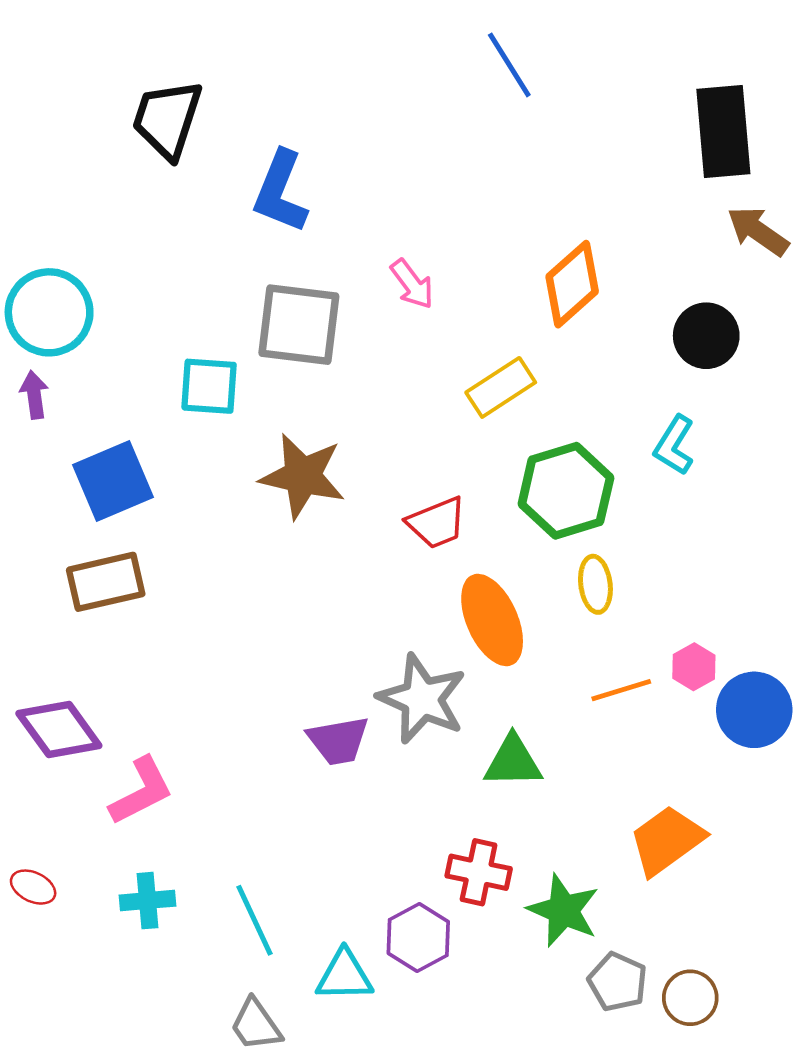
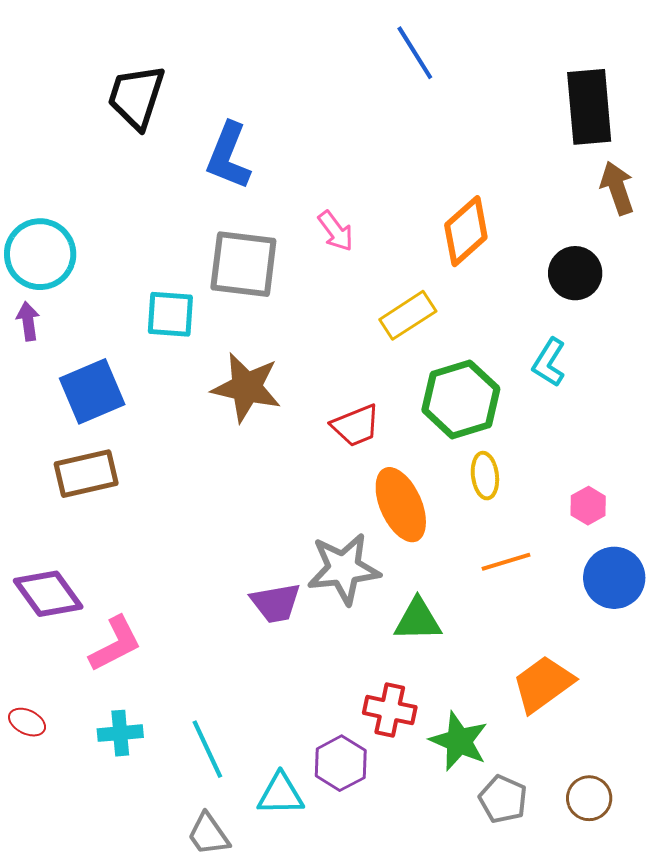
brown arrow: (758, 231) -> (617, 188), turned 36
pink hexagon: (694, 667) -> (588, 506), moved
gray star: (422, 699) -> (344, 569), turned -30
brown circle: (690, 998) -> (589, 798), moved

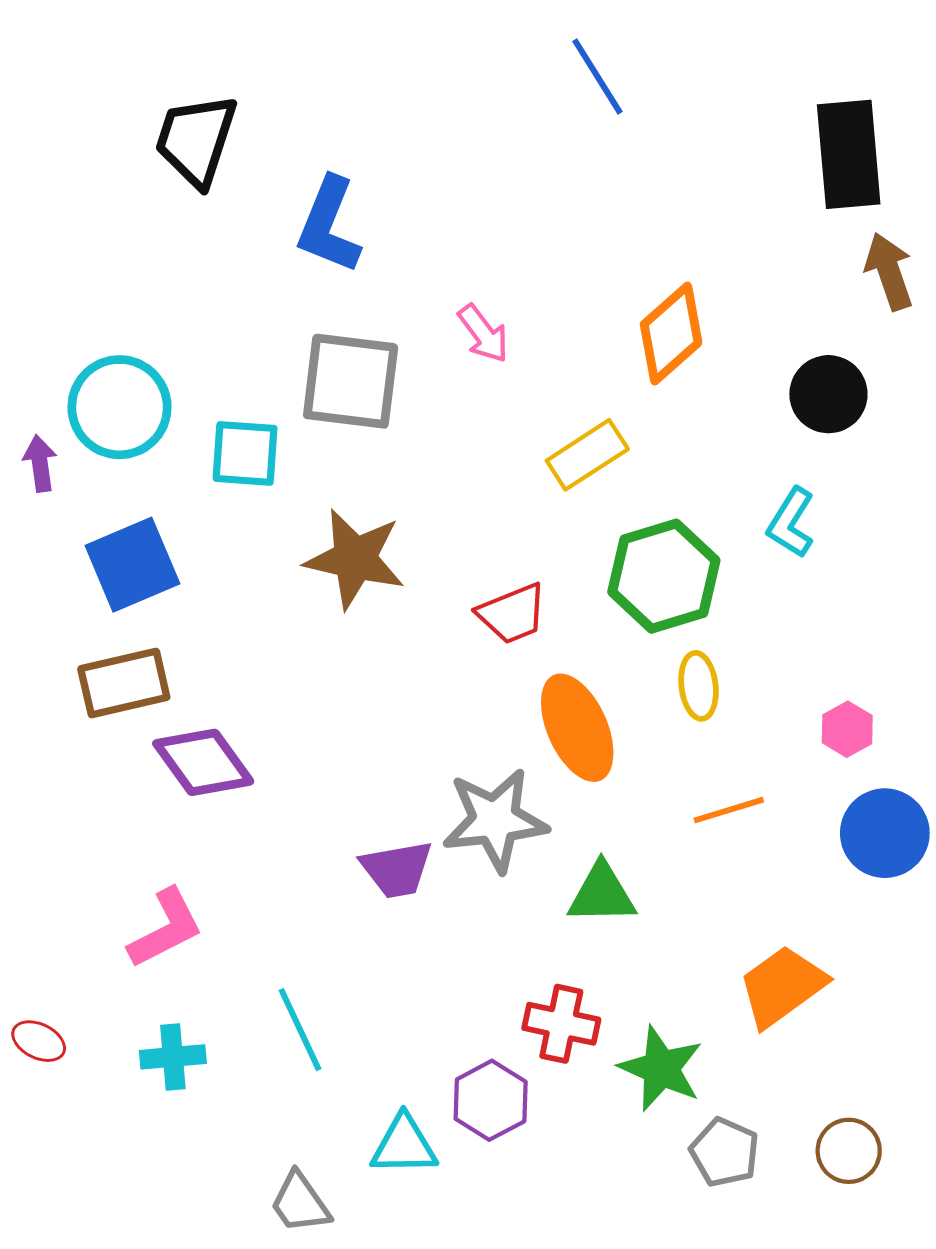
cyan circle: (40, 254) -> (119, 407), moved
purple diamond: (48, 594) -> (203, 762), moved
cyan line: (207, 749) -> (300, 1030), moved

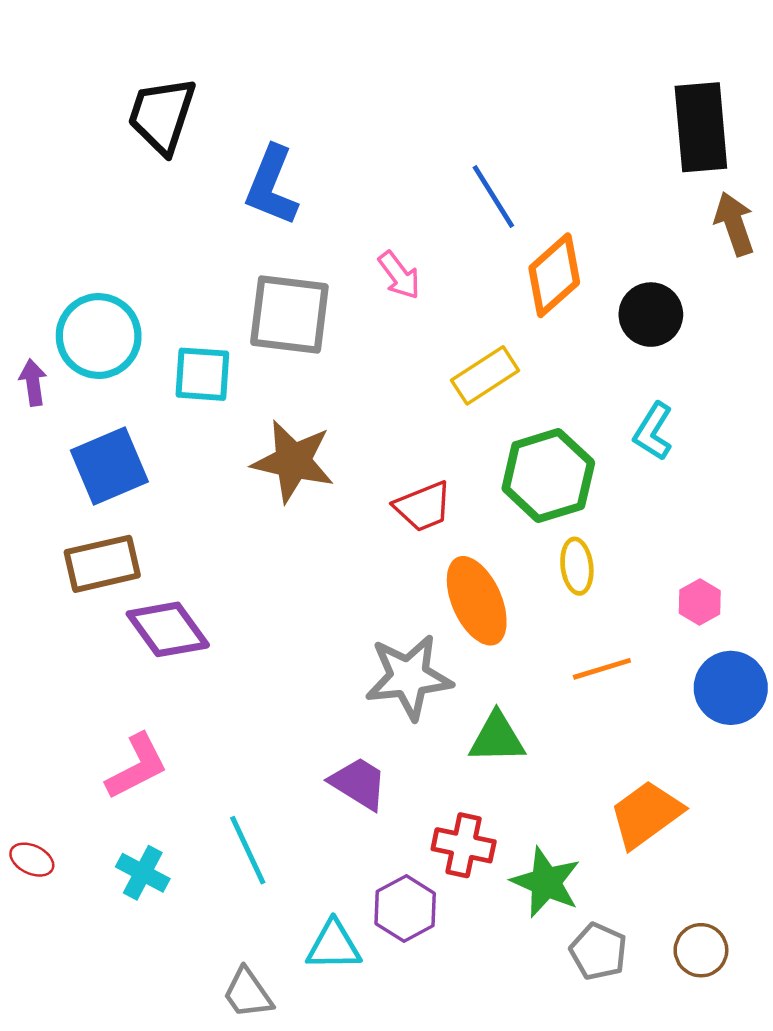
blue line: (597, 77) -> (493, 196), moved
black circle: (828, 394) -> (651, 315), moved
purple trapezoid: (397, 869) -> (359, 783), moved, turned -138
cyan cross: (173, 1057) -> (143, 873), turned 33

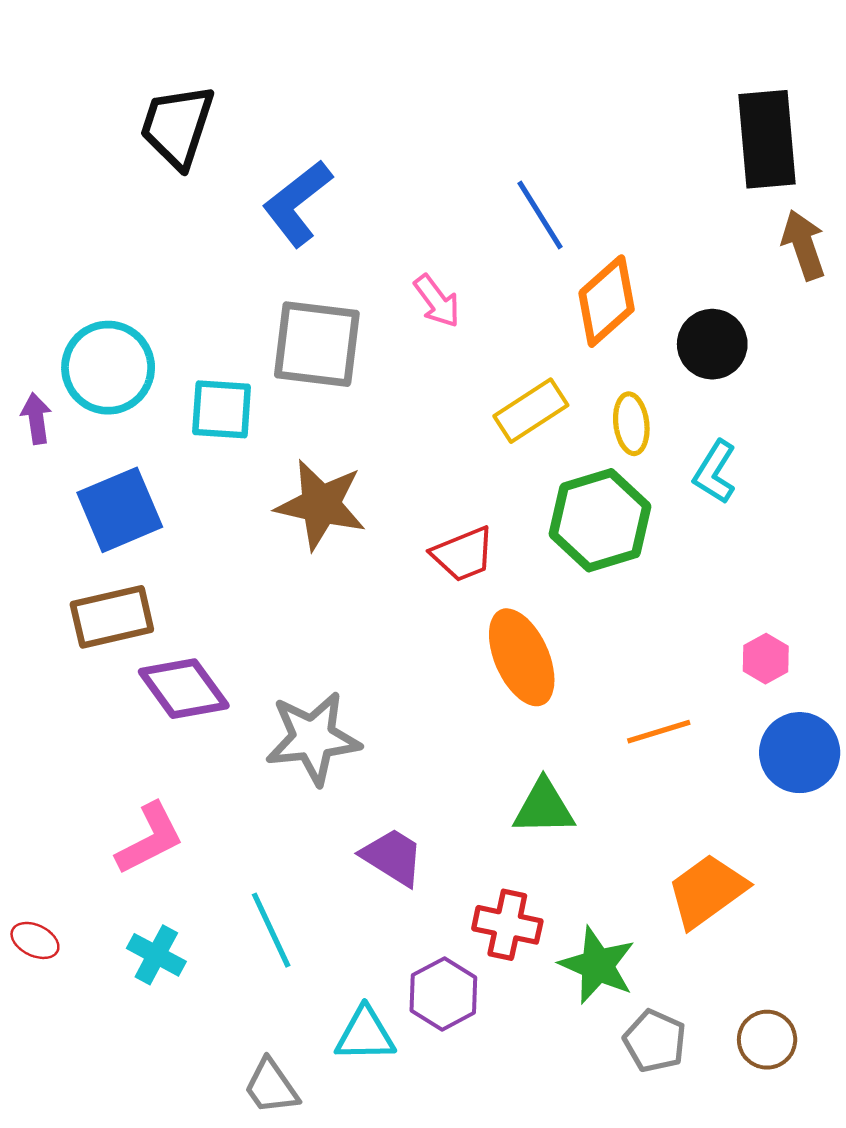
blue L-shape: (272, 186) -> (297, 203), turned 30
yellow ellipse: (577, 566) -> (631, 424), moved
gray star: (409, 677) -> (313, 738), moved

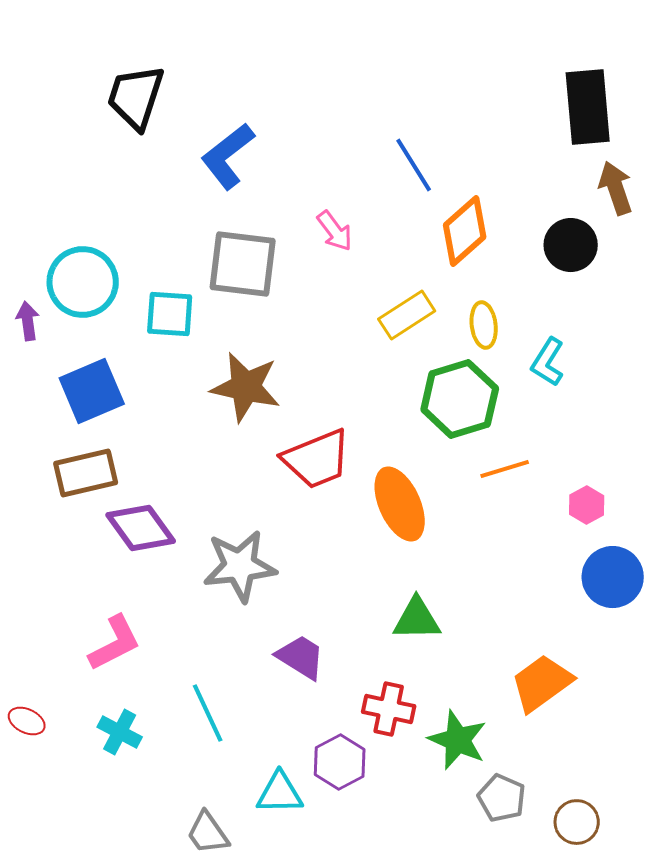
black circle: (712, 344) -> (571, 245), moved
red trapezoid: (463, 554) -> (317, 459), moved, size x1.4
orange line: (659, 732) -> (505, 469), moved
brown circle: (767, 1040) -> (577, 822), moved

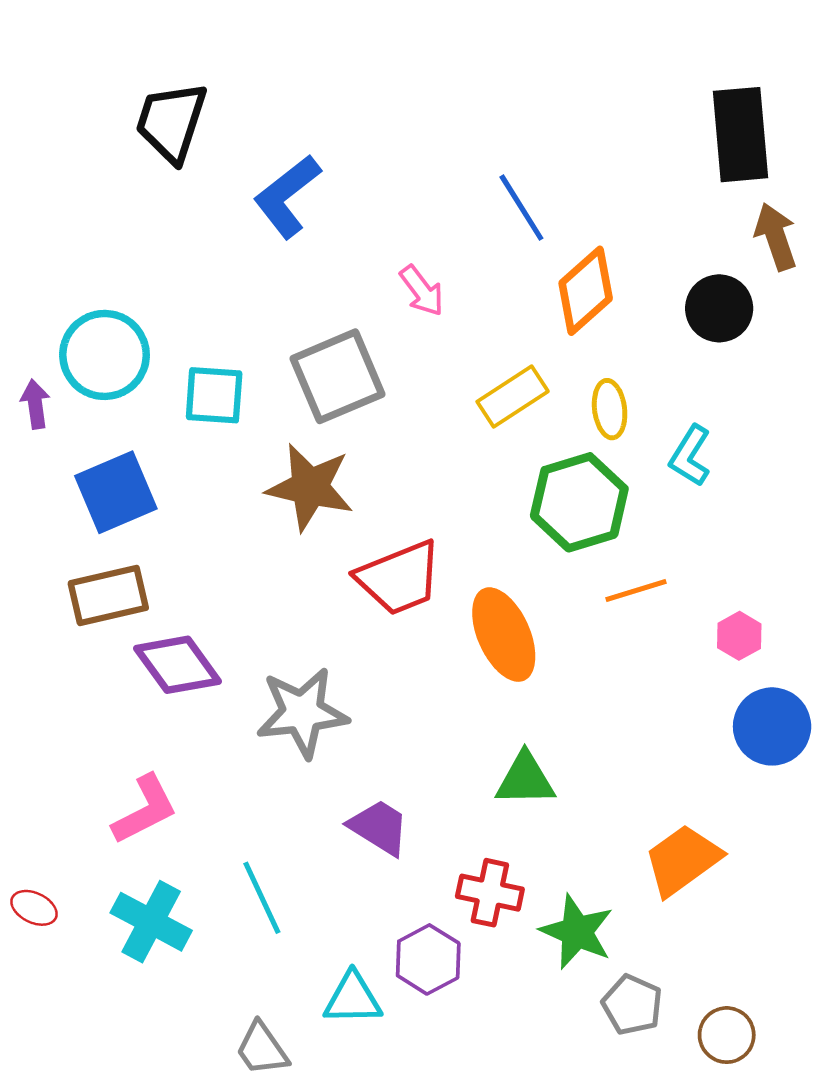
gray square: (243, 264) -> (338, 376), moved, turned -30
cyan cross: (120, 732) -> (151, 922), size x1.4

